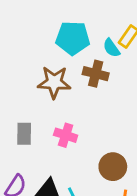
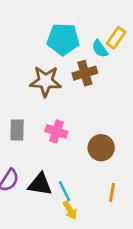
brown cross: (96, 74) -> (85, 73), turned -30
brown circle: (113, 167) -> (101, 148), moved

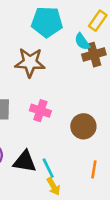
cyan semicircle: (100, 49) -> (82, 42), moved
brown cross: (85, 73) -> (94, 55), moved

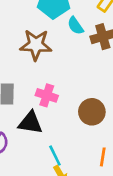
cyan semicircle: (82, 42) -> (75, 26), moved
black triangle: (25, 162) -> (30, 123), moved

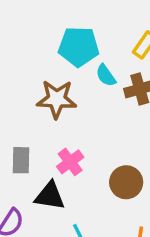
pink cross: (47, 95) -> (70, 162), turned 35

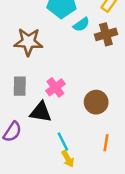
cyan semicircle: (106, 75) -> (81, 25), turned -91
brown star: (57, 99) -> (28, 42), moved

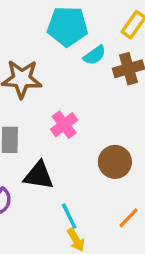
pink cross: (55, 87) -> (64, 125), moved
orange line: (106, 143) -> (128, 218), turned 35

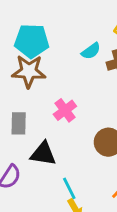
cyan pentagon: (67, 26) -> (32, 41), moved

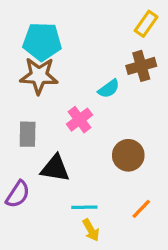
cyan semicircle: (91, 51) -> (109, 89), moved
cyan line: (69, 188) -> (84, 207), turned -65

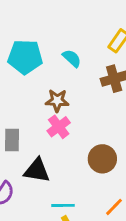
brown star: (39, 76) -> (57, 101), moved, size x0.7
cyan semicircle: (109, 89) -> (72, 58), moved, turned -102

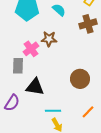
pink cross: (59, 127) -> (31, 49), moved

